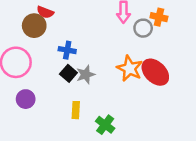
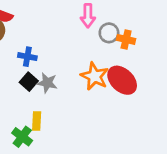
orange cross: (159, 17) -> (126, 39), moved
gray star: (86, 75) -> (47, 83), turned 30
green cross: (105, 125) -> (22, 137), moved

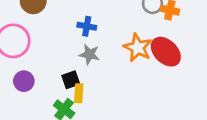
blue cross: (27, 57) -> (87, 26), moved
black square: (29, 82) -> (71, 80), moved, turned 30

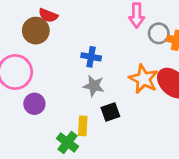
black square: (71, 80) -> (110, 112), moved
purple circle: (24, 81) -> (34, 104), moved

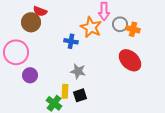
orange star: (144, 79) -> (91, 27), moved
gray star: (94, 86) -> (78, 71), moved
black square: (110, 112) -> (80, 95), moved

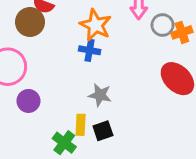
orange star: (91, 27) -> (96, 25), moved
orange cross: (133, 29) -> (182, 32), turned -32

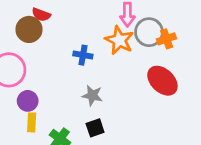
orange star: (96, 25) -> (119, 40), moved
gray circle: (163, 25) -> (149, 32), size x1.4
yellow rectangle: (81, 125) -> (32, 122), moved

